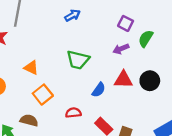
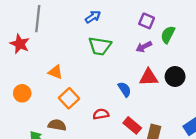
green trapezoid: (78, 60) -> (100, 46), moved
blue semicircle: (99, 90) -> (125, 89), turned -63

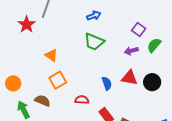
orange circle: (22, 93) -> (13, 83), moved

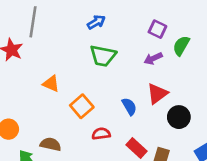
red triangle: (129, 78) -> (157, 94), turned -36
orange square: (58, 80) -> (82, 106), moved
black circle: (152, 82) -> (179, 117), moved

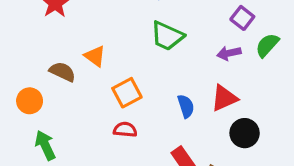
red semicircle: (101, 134) -> (125, 130), moved
brown semicircle: (51, 144) -> (62, 72), moved

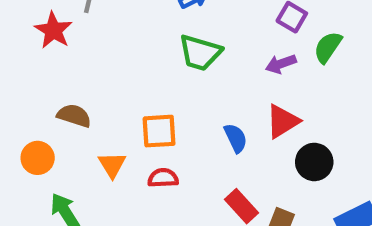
orange triangle: (95, 56) -> (112, 165), moved, turned 30
orange square: (127, 93) -> (159, 131), turned 32

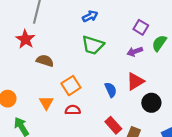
red star: (53, 30) -> (25, 39), moved
brown semicircle: (74, 116) -> (45, 61), moved
orange square: (159, 131) -> (71, 86), turned -30

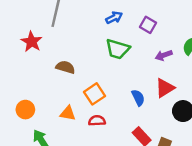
purple square: (141, 27) -> (148, 25), moved
red star: (25, 39) -> (32, 42), moved
orange triangle: (46, 103) -> (68, 113), turned -48

